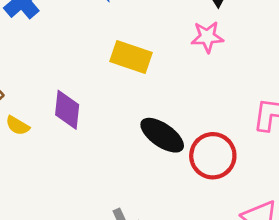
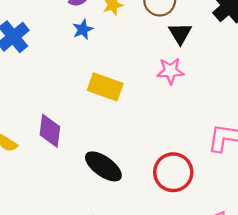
black ellipse: (162, 135) -> (103, 166), moved

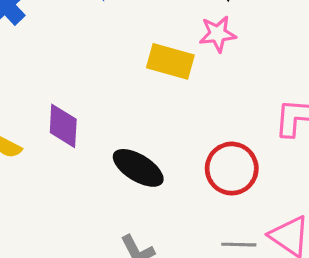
yellow rectangle: (105, 87) -> (170, 61), moved

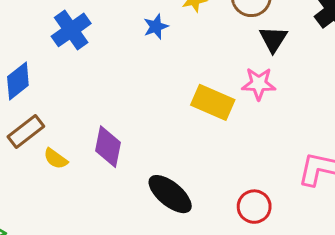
red circle: (232, 169) -> (254, 207), size x0.7

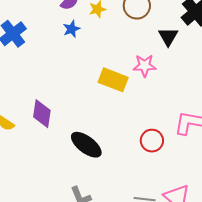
black triangle: (273, 39) -> (168, 37), moved
red circle: (254, 207) -> (152, 141), moved

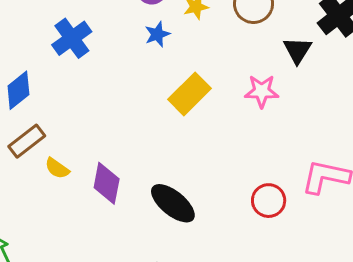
yellow rectangle: (113, 80) -> (189, 94), moved, turned -68
purple diamond: (42, 114) -> (107, 183), moved

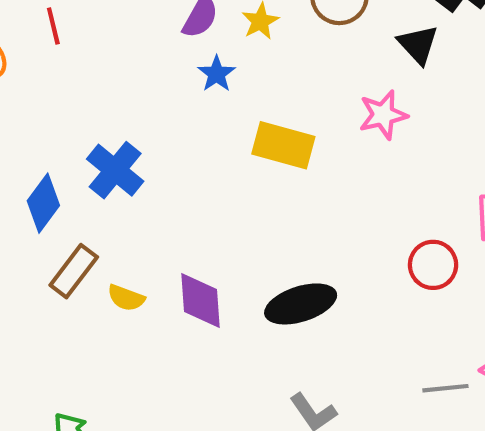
blue cross: (72, 38) -> (115, 170), moved
yellow rectangle: (189, 94) -> (283, 145), turned 75
black ellipse: (173, 203) -> (301, 304), turned -42

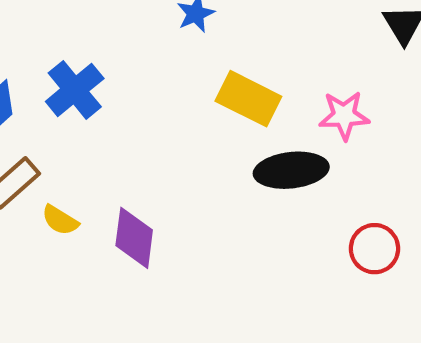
pink star: (383, 115) -> (344, 115), moved
black ellipse: (301, 304) -> (291, 170), moved

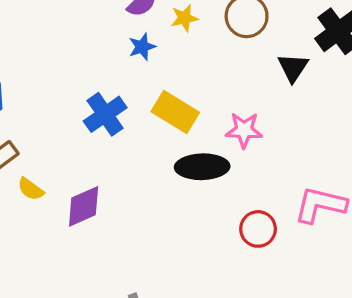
blue cross: (75, 90) -> (105, 114), moved
purple diamond: (134, 238) -> (84, 206), turned 54

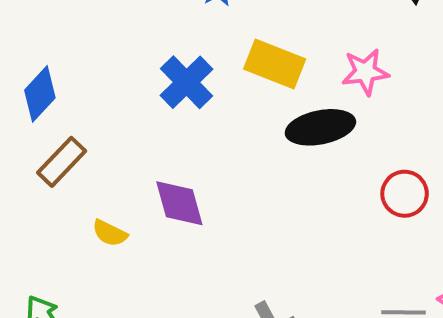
yellow semicircle: (31, 189) -> (110, 233), moved
purple diamond: (84, 206) -> (179, 203), turned -72

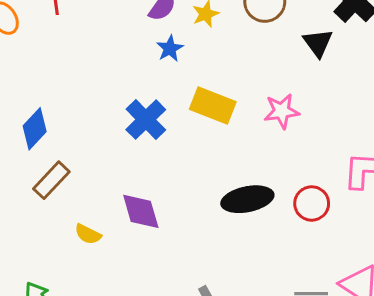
black ellipse: (320, 127) -> (247, 199), moved

